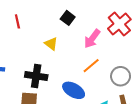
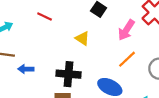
red line: (17, 21) -> (45, 17), turned -48

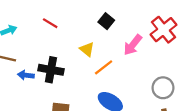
orange line: (127, 59) -> (104, 67), moved
black cross: (68, 74) -> (51, 70), moved

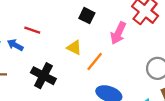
black cross: (51, 70) -> (43, 76), turned 30
blue arrow: (26, 75) -> (15, 45), moved, turned 35

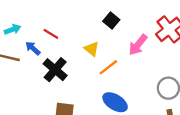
red line: (32, 30) -> (51, 34), moved
blue arrow: (15, 45) -> (33, 48), moved

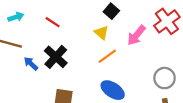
blue arrow: (33, 48) -> (31, 64), moved
yellow triangle: (92, 49) -> (101, 33), moved

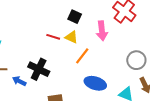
red line: (53, 22) -> (53, 37), moved
pink arrow: (136, 35) -> (102, 31), turned -30

